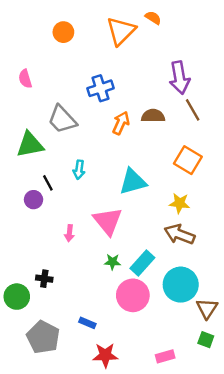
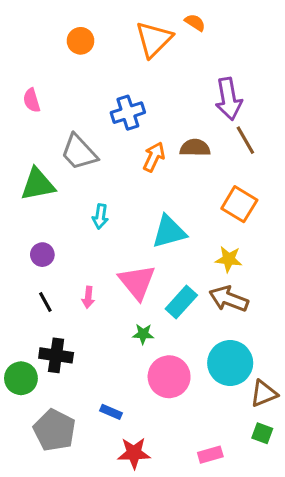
black line: (48, 183) -> (45, 302), moved
cyan rectangle: (142, 263) -> (181, 302), moved
black cross: (44, 279) -> (56, 355), size x1.5
brown triangle: (207, 309) -> (264, 394), turned 35

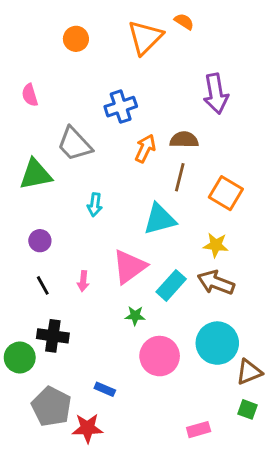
brown line: (245, 140) -> (180, 177), moved, turned 44
pink triangle: (137, 282) -> (129, 267), turned 33
red star: (134, 453) -> (87, 428), moved

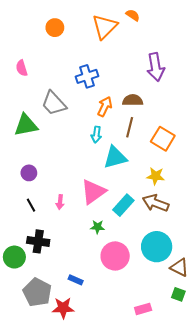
cyan arrow: (95, 205) -> (96, 135), moved
brown triangle: (249, 372) -> (179, 267), turned 48

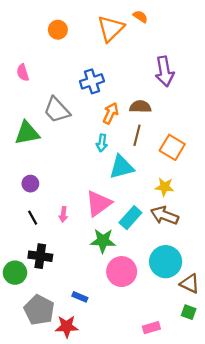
green star: (97, 227) -> (103, 241), size x1.6

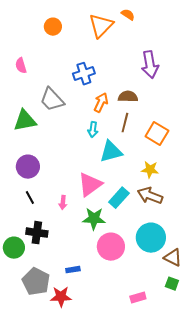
purple circle: (30, 184) -> (28, 167), size x1.5
pink arrow: (63, 214) -> (63, 203), moved
blue rectangle: (80, 297) -> (73, 270), turned -32

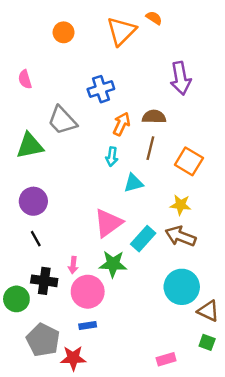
cyan triangle: (111, 152) -> (133, 183), size x0.7
pink arrow: (63, 203) -> (73, 265), moved
pink circle: (111, 247) -> (88, 292), moved

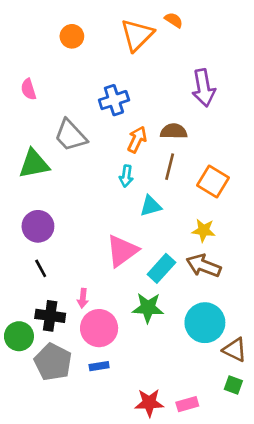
green star: (113, 264) -> (148, 308), moved
gray pentagon: (43, 340) -> (53, 362), moved
red star: (73, 358) -> (149, 403), moved

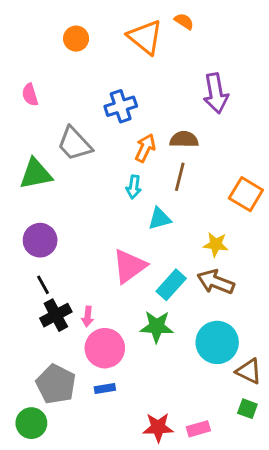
orange triangle: (137, 35) -> (145, 37), turned -36
orange square: (213, 182) -> (246, 194), moved
black cross: (50, 316) -> (56, 315), moved, turned -36
green circle: (19, 336) -> (31, 423), moved

